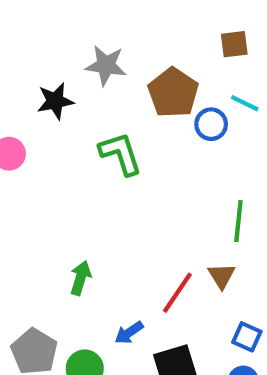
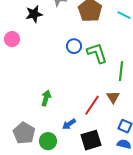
blue circle: (211, 124) -> (74, 46), moved
green L-shape: (121, 154) -> (97, 53), moved

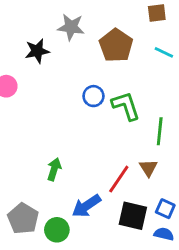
blue arrow: (69, 124) -> (86, 206), size x1.5
black square: (91, 140) -> (133, 216), moved, turned 30

